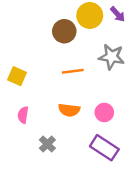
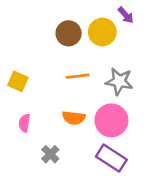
yellow circle: (90, 15) -> (102, 32), moved
gray star: (112, 57) -> (119, 81), moved
pink circle: (104, 112) -> (111, 120), size x1.6

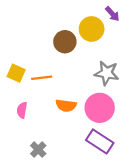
brown circle: (69, 33) -> (65, 42), moved
orange line: (78, 76) -> (42, 78), moved
gray cross: (50, 154) -> (38, 150), moved

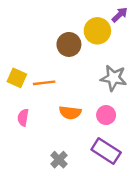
purple arrow: (112, 14) -> (120, 15), turned -91
pink circle: (100, 108) -> (106, 115), size x0.6
gray cross: (38, 150) -> (59, 160), moved

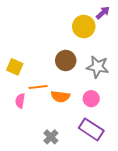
brown circle: (69, 44) -> (66, 60), moved
orange line: (44, 83) -> (38, 87), moved

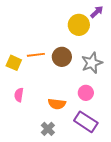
gray star: (98, 67) -> (92, 63), turned -30
orange line: (38, 87) -> (36, 55), moved
orange semicircle: (60, 97) -> (57, 104), moved

